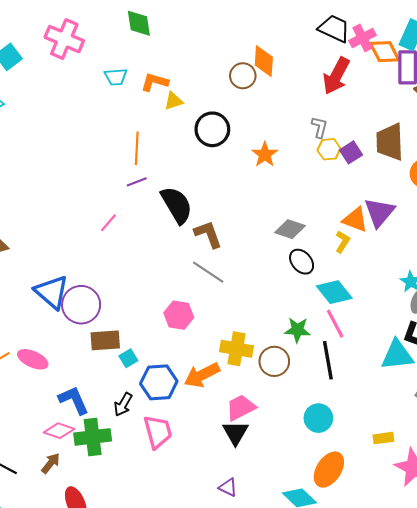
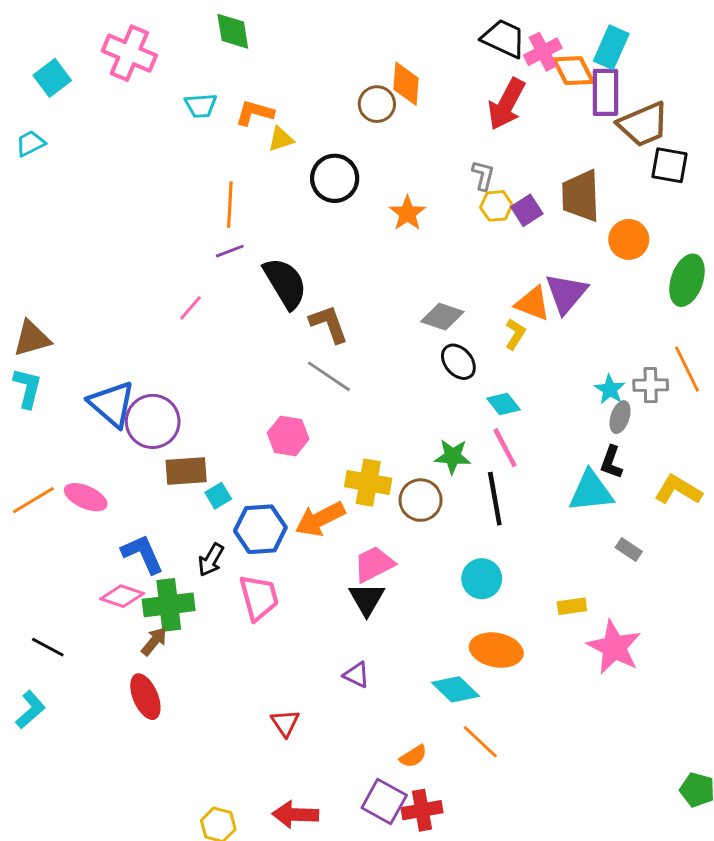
cyan diamond: (334, 292) -> (504, 404), size x0.7
brown arrow: (51, 463) -> (154, 641), moved
orange ellipse: (329, 470) -> (496, 650), turned 68

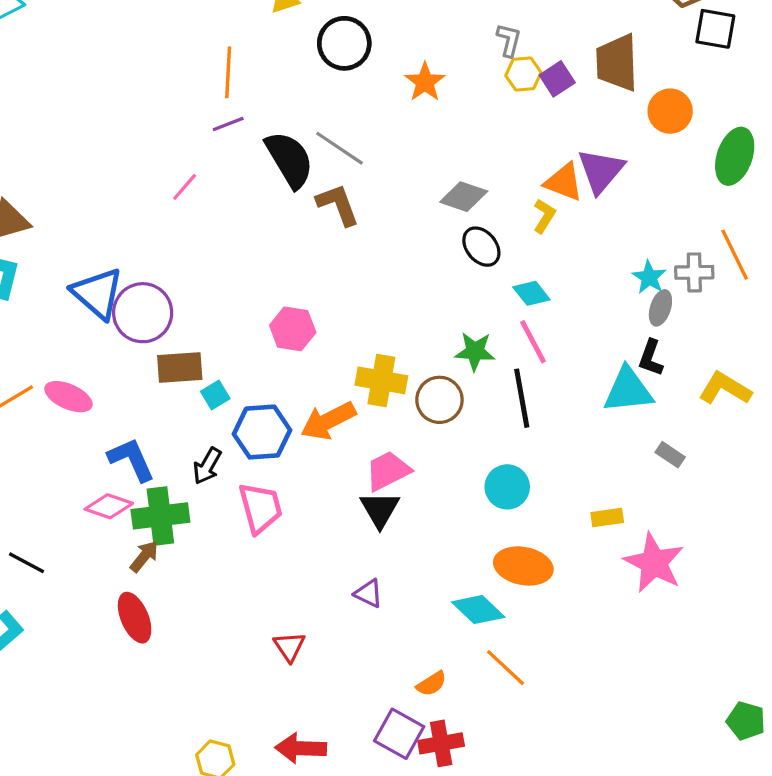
gray line: (329, 376) -> (339, 148), moved

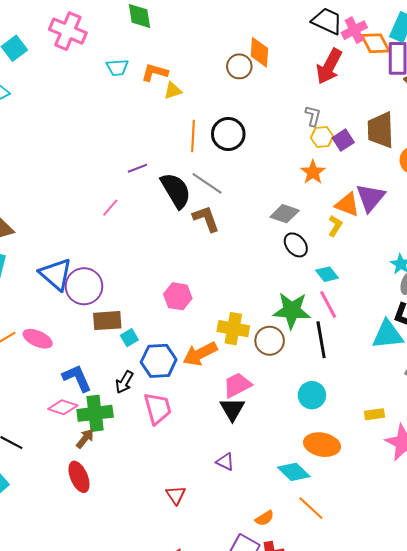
black circle: (344, 43) -> (228, 134), moved
orange line: (228, 72) -> (193, 136), moved
orange star: (425, 82) -> (313, 172), moved
green star: (475, 351) -> (292, 310), size x1.5

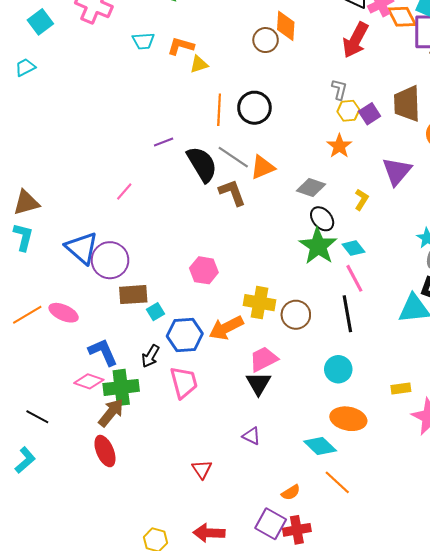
orange triangle: (347, 205) -> (263, 167), moved, turned -44
pink line: (110, 208) -> (124, 192), moved
green star: (292, 310) -> (318, 246), moved, turned 30
brown arrow: (85, 439) -> (111, 413), size x1.4

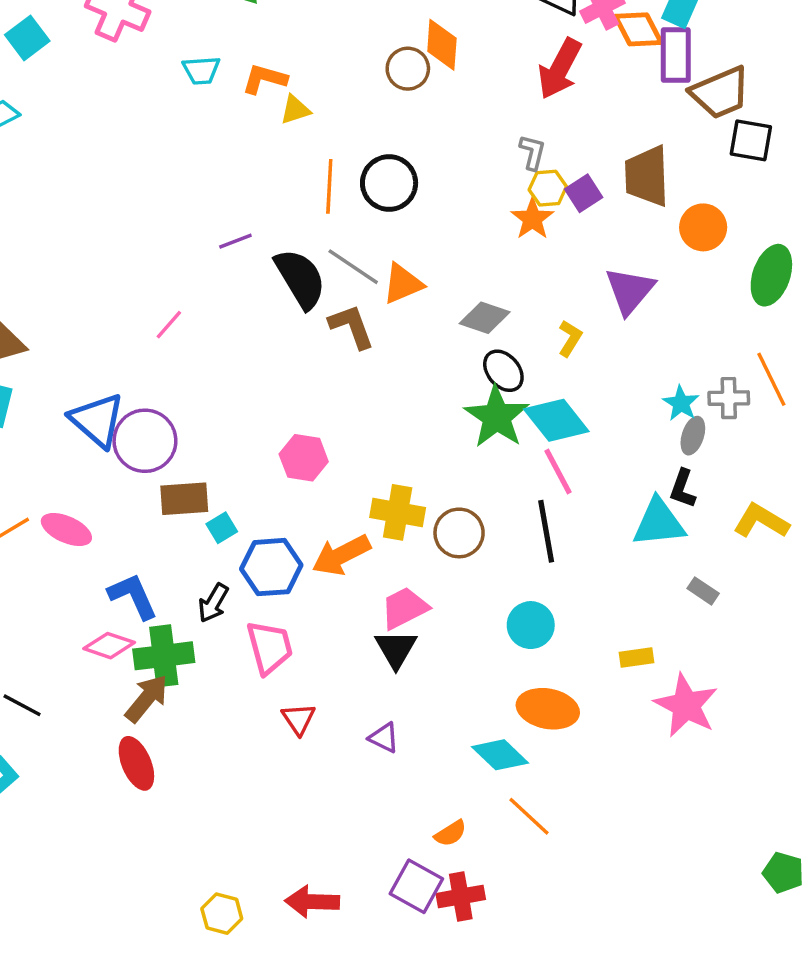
orange star: (339, 146) -> (532, 219), moved
cyan diamond: (353, 248) -> (556, 420), size x1.6
red triangle: (202, 469) -> (299, 719), moved

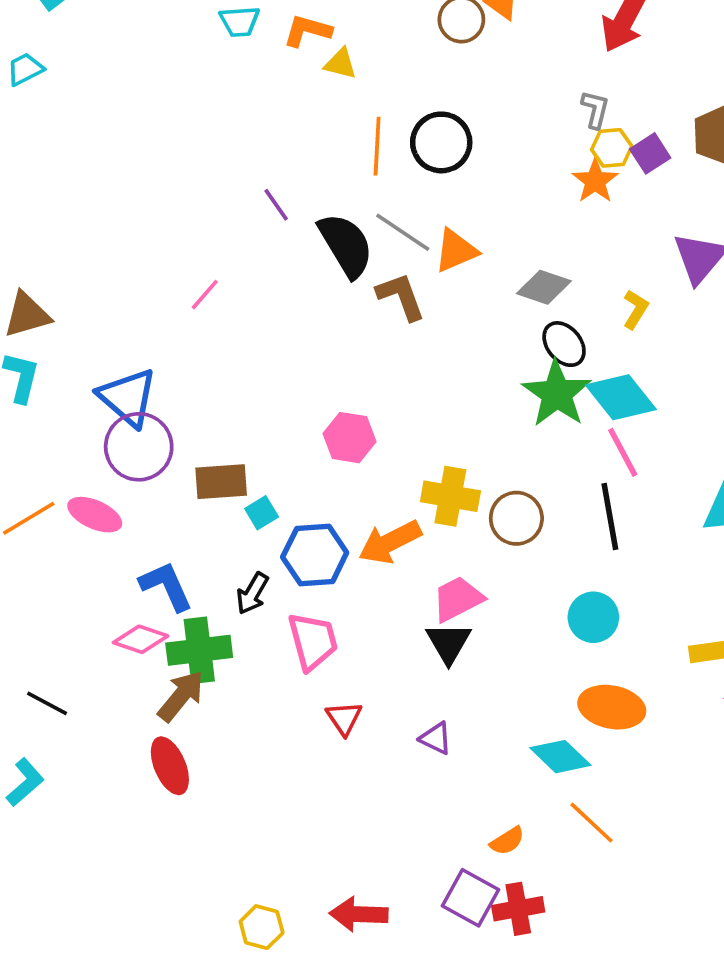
yellow triangle: (295, 110) -> (340, 64), turned 32
purple line: (235, 241) -> (276, 205), turned 76
purple circle: (145, 441) -> (139, 447), moved

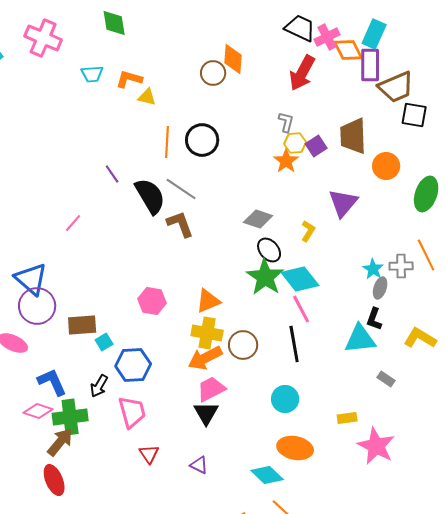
orange triangle: (456, 251) -> (208, 301), moved
orange arrow: (390, 542) -> (205, 358), moved

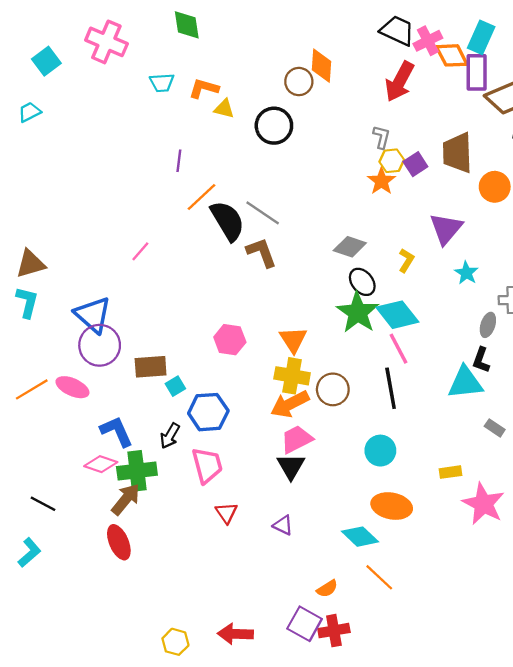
black circle: (202, 140) -> (274, 126), moved
orange line: (167, 142) -> (201, 197), moved, turned 44
purple line: (112, 174) -> (179, 161), moved, turned 42
cyan star: (373, 269) -> (466, 273), moved
orange triangle: (208, 301) -> (293, 340), turned -40

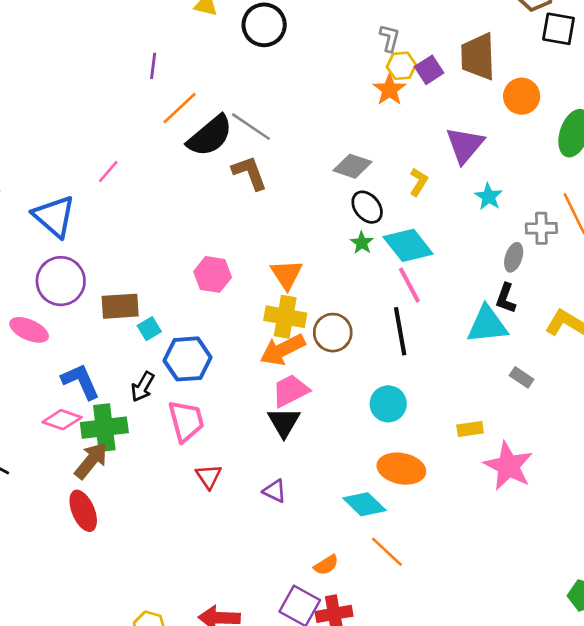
black semicircle: (228, 221) -> (210, 136), turned 81
green star: (358, 312) -> (362, 243), size x0.5
blue triangle: (93, 315) -> (54, 216), moved

